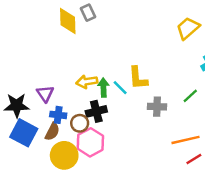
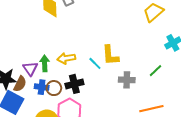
green arrow: (103, 88) -> (45, 63), moved
brown circle: (80, 123) -> (54, 88), moved
brown semicircle: (52, 132) -> (20, 84), moved

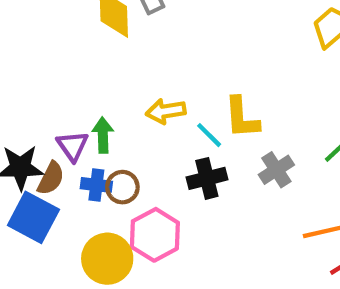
yellow arrow: (66, 58) -> (166, 111), moved
gray cross: (127, 80) -> (276, 170), turned -35
black cross: (74, 84) -> (207, 178), moved

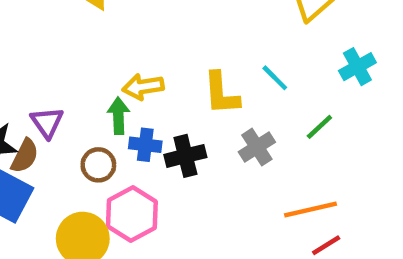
green arrow: (103, 135) -> (118, 116), moved
cyan line: (209, 135) -> (275, 78), moved
blue cross: (96, 185) -> (145, 145), moved

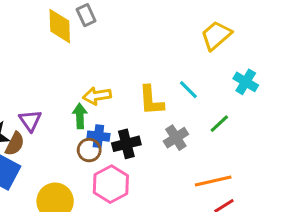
cyan cross: (357, 67) -> (246, 82), turned -30
brown circle: (98, 165) -> (89, 150), moved
pink hexagon: (132, 214) -> (111, 184), moved

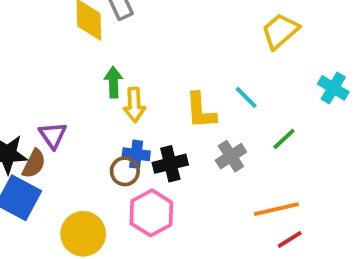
cyan cross: (246, 82) -> (333, 88), moved
yellow arrow: (97, 96) -> (134, 105), turned -84
green arrow: (80, 116) -> (113, 82), moved

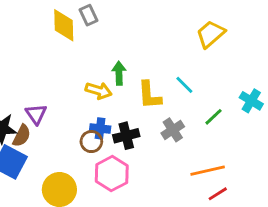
green arrow: (113, 82) -> (119, 73), moved
cyan cross: (333, 88) -> (251, 101), moved
yellow arrow: (134, 105) -> (99, 91), turned -70

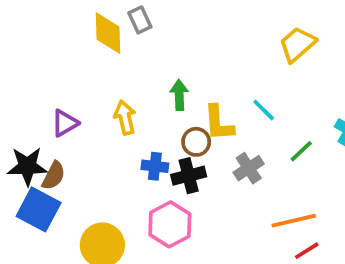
yellow arrow: (99, 91) -> (125, 117), moved, turned -120
purple triangle: (36, 114) -> (65, 123), moved, turned 35
brown circle: (91, 142) -> (196, 142), moved

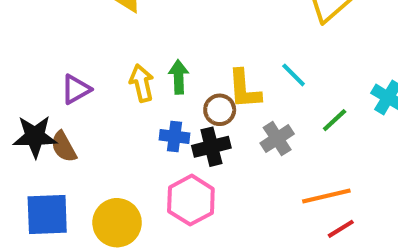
green arrow: (179, 95) -> (179, 77), moved
brown semicircle: (54, 176) -> (64, 147), turned 124
blue square: (39, 209) -> (47, 214), moved, turned -30

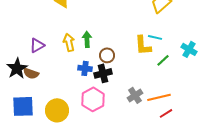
cyan line: (294, 75) -> (155, 37), moved, turned -32
yellow L-shape: (244, 89) -> (143, 45), moved
black star: (35, 136) -> (17, 68), turned -30
gray cross: (277, 139) -> (135, 95), moved
brown semicircle: (64, 147) -> (31, 73), turned -42

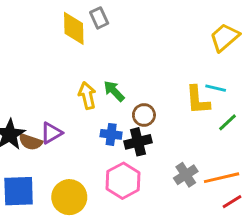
green arrow: (87, 39) -> (114, 91), turned -42
purple triangle: (37, 45) -> (51, 133), moved

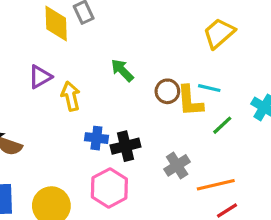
green arrow: (114, 91) -> (122, 70), moved
brown circle: (144, 115) -> (167, 91), moved
purple triangle: (51, 133) -> (40, 77), moved
gray cross: (186, 175) -> (177, 165), moved

